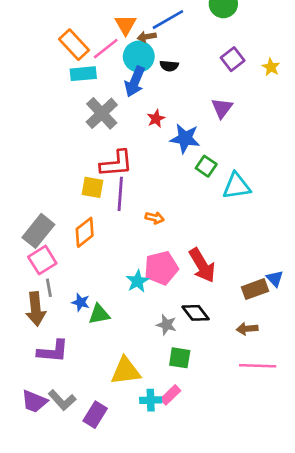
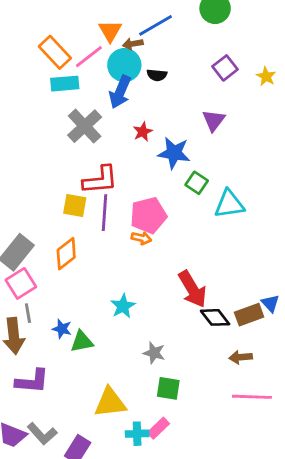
pink pentagon: (161, 268) -> (148, 215), moved
black diamond: (196, 313) -> (215, 317), moved

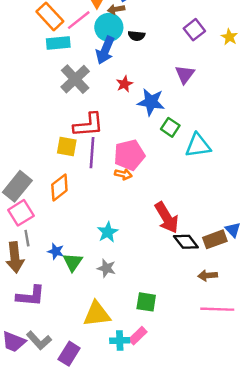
green triangle: (82, 342) -> (73, 262), turned -45
gray star: (154, 353) -> (106, 268), moved

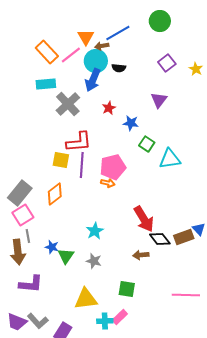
cyan rectangle: (58, 43) -> (46, 84), moved
blue star: (151, 102) -> (131, 123), size x0.7
brown arrow: (208, 275) -> (141, 255), moved

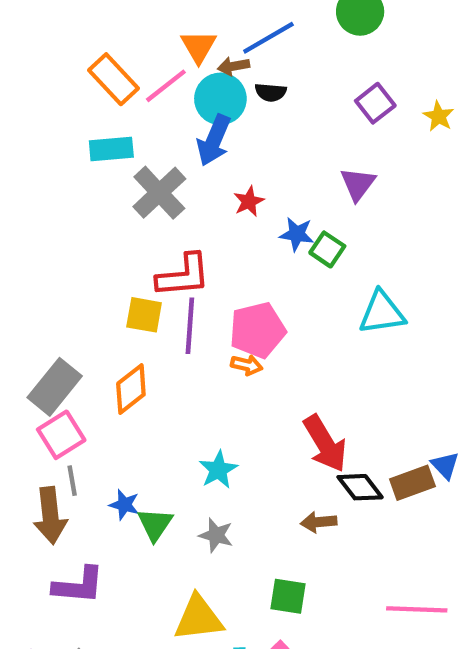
black semicircle: (119, 68) -> (271, 92), moved
green square: (147, 144) -> (327, 249), moved

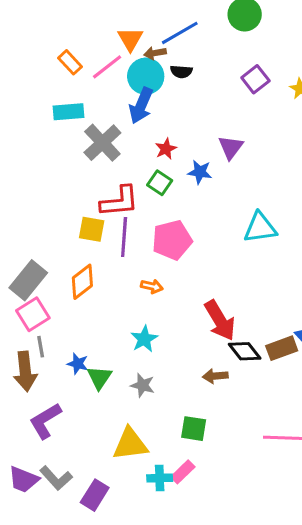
orange rectangle: (114, 79) -> (70, 62), size x0.7
purple triangle: (358, 184) -> (231, 147), moved
green square: (327, 249) -> (160, 183), moved
orange arrow: (247, 365) -> (152, 286), moved
purple L-shape: (79, 585) -> (45, 421), turned 144

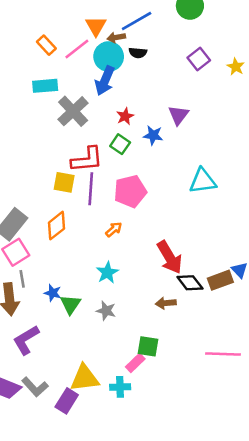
orange arrow: (152, 286) -> (114, 229), turned -54
yellow triangle: (130, 444) -> (84, 378), moved
pink rectangle: (183, 472) -> (135, 363), moved

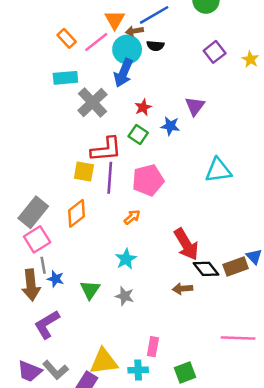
blue star: (53, 293) -> (56, 279), moved
green square: (148, 346) -> (185, 372), moved, turned -30
pink rectangle: (135, 363) -> (153, 347), turned -36

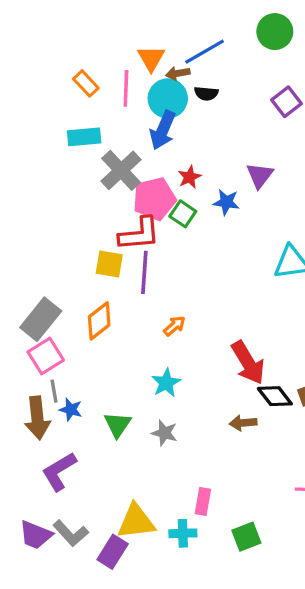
pink line: (96, 42) -> (126, 88), turned -50
pink pentagon: (148, 180) -> (154, 199), moved

